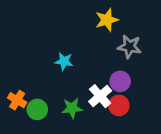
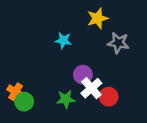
cyan star: (64, 61) -> (63, 40), moved
purple circle: (120, 81) -> (83, 75), moved
green circle: (37, 109) -> (24, 102), moved

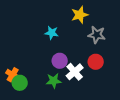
purple circle: (83, 75) -> (60, 61), moved
red circle: (109, 97) -> (96, 62), moved

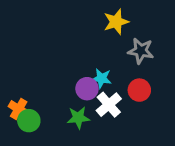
cyan star: (52, 33) -> (102, 78), moved

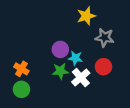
purple circle: (87, 89) -> (60, 49), moved
orange cross: (19, 109) -> (21, 69), moved
green star: (78, 118) -> (60, 71), moved

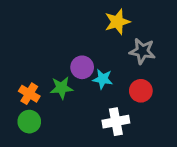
green star: (60, 71) -> (62, 88), moved
white cross: (81, 77) -> (116, 122), moved, turned 30

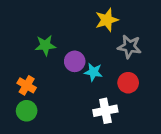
green star: (62, 88) -> (45, 45), moved

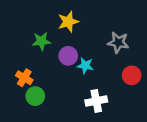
yellow star: (107, 20) -> (68, 22), moved
red circle: (128, 83) -> (132, 75), moved
green circle: (27, 111) -> (35, 96), moved

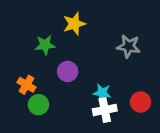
purple circle: (68, 56) -> (68, 71), moved
cyan star: (85, 66) -> (102, 93), moved
red circle: (132, 75) -> (141, 102), moved

